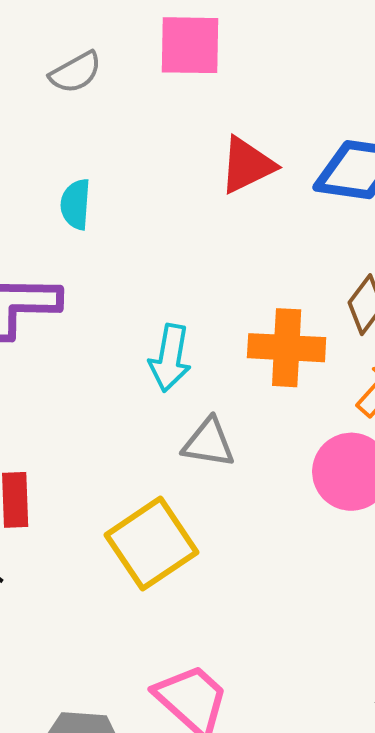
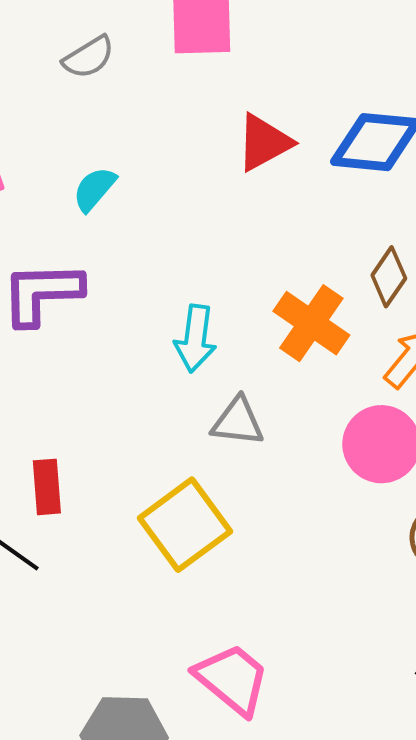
cyan semicircle: (76, 204) -> (94, 189), turned 39
orange cross: (287, 348) -> (311, 323), turned 34

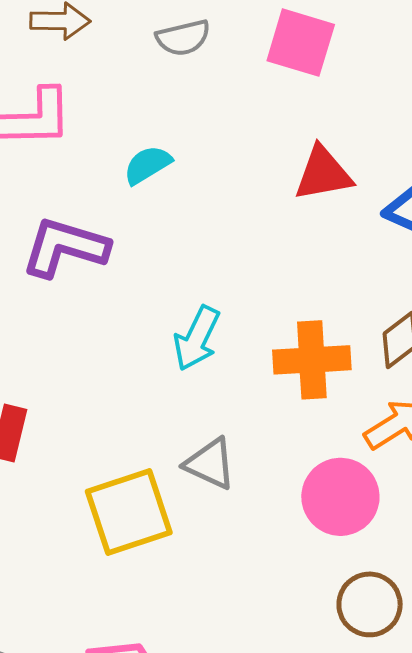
orange cross: (311, 323) -> (312, 360), turned 34
gray triangle: (238, 422) -> (210, 464), moved

